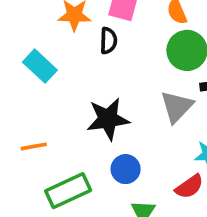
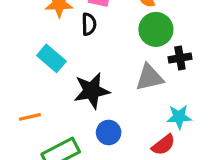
cyan rectangle: (40, 66) -> (51, 58), moved
gray triangle: (177, 107) -> (149, 77), turned 36

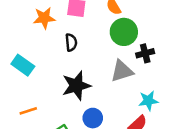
black semicircle: (89, 24) -> (71, 42), moved
cyan rectangle: (51, 58) -> (23, 65), moved

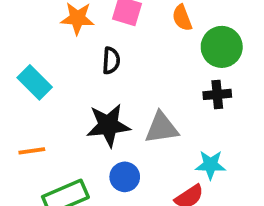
green circle: (124, 32) -> (222, 47), moved
gray triangle: (122, 71) -> (162, 128), moved

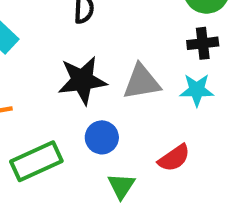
cyan star: (211, 165) -> (197, 90), moved

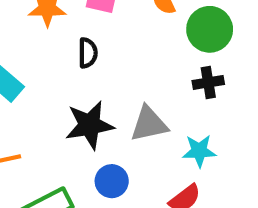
cyan star: (197, 90) -> (199, 151), moved

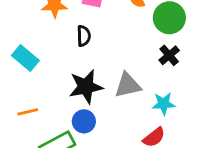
black cross: (208, 82) -> (169, 55), turned -30
blue circle: (112, 181) -> (84, 121), moved

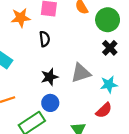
black star: (86, 87) -> (50, 77), size x0.7

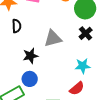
black semicircle: (45, 39) -> (17, 26), moved
gray triangle: (81, 73) -> (53, 39), moved

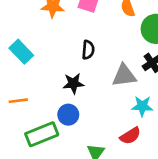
black semicircle: (17, 26) -> (88, 50), moved
gray triangle: (53, 39) -> (124, 76), moved

